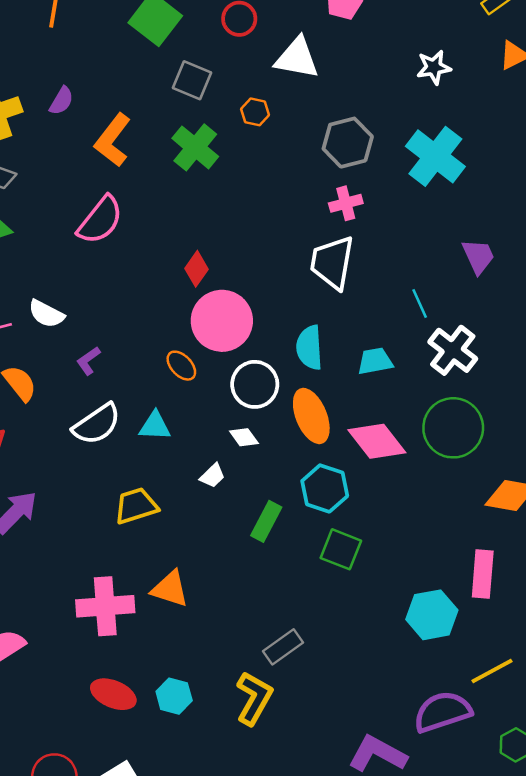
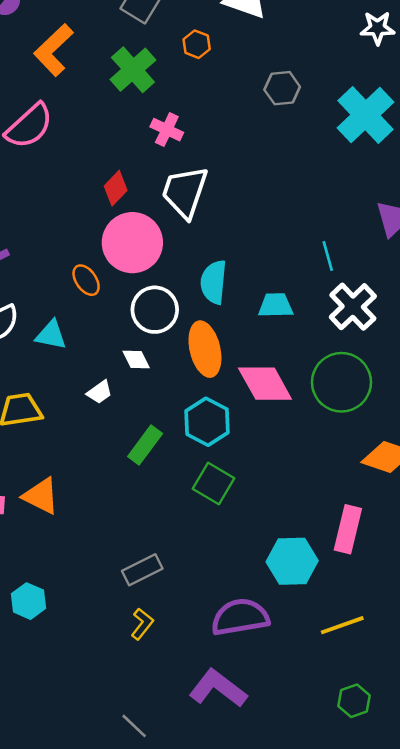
gray hexagon: (348, 143) -> (282, 88), size x0.7
pink cross: (346, 203) -> (167, 130), moved, turned 32
white trapezoid: (332, 263) -> (185, 192), moved
yellow L-shape: (254, 698) -> (142, 624), moved, size x0.6
purple semicircle: (442, 712) -> (240, 617), moved

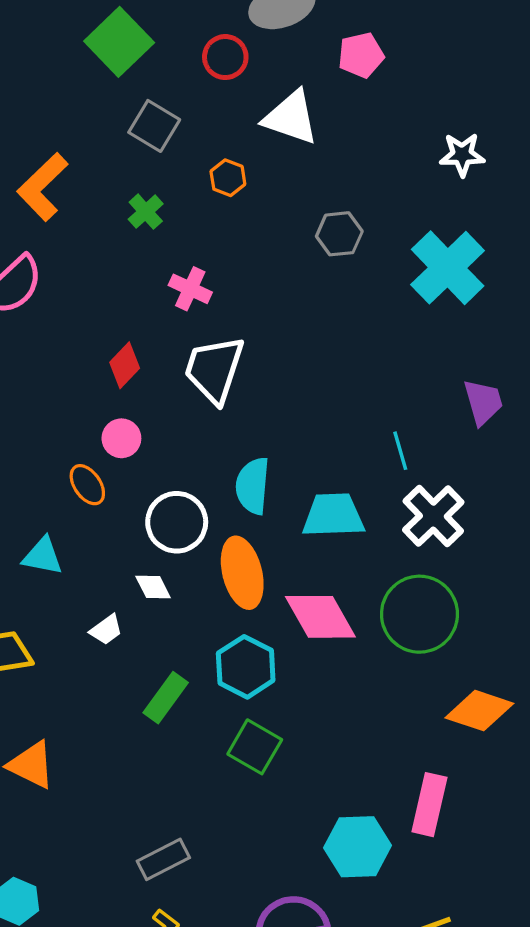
green cross: (133, 70) -> (146, 212), size x0.6
pink circle: (132, 243) -> (121, 438), moved, size x0.5
cyan trapezoid: (276, 305) -> (333, 515), size x1.4

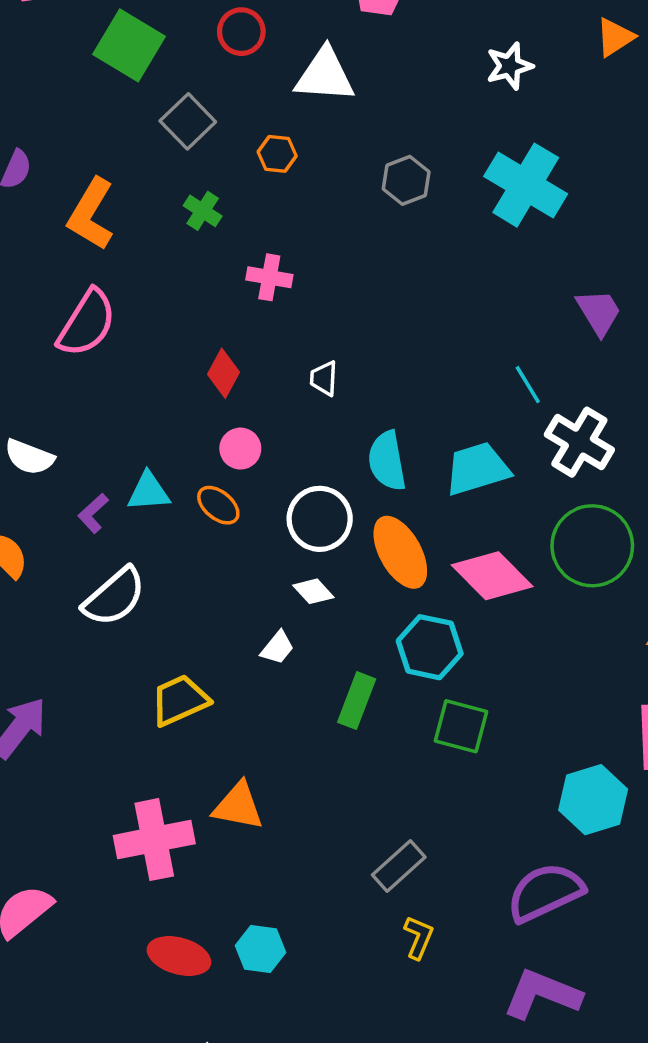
gray square: (154, 126) -> (188, 121), turned 30
white trapezoid: (214, 369) -> (324, 378), moved, size x0.5
cyan triangle: (43, 556) -> (149, 492), moved

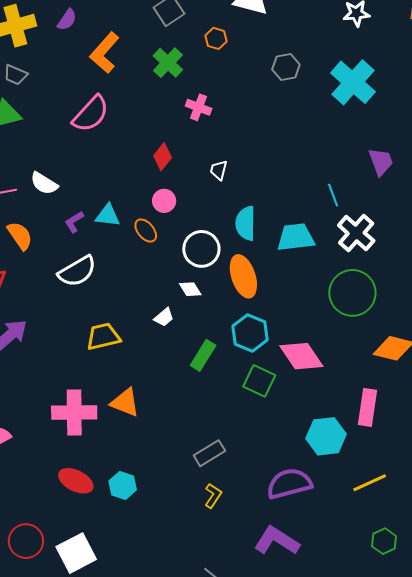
green cross: (203, 211) -> (168, 63), size x1.4
pink diamond: (492, 576) -> (301, 356), moved

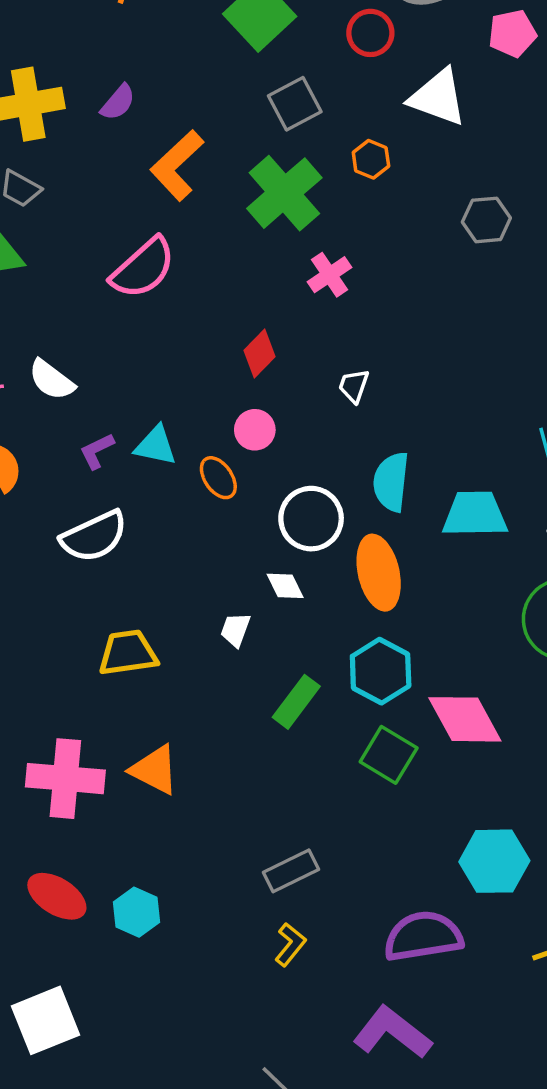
green cross: (168, 63) -> (284, 193), size x1.4
pink cross: (199, 107) -> (330, 275), turned 30
white trapezoid: (164, 317) -> (235, 630), turned 145

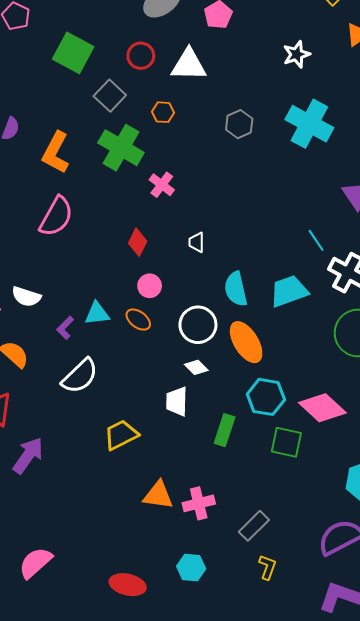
red circle: (370, 33) -> (141, 56), moved
white trapezoid: (235, 630) -> (177, 401), size x1.4
pink cross: (65, 779) -> (199, 503), moved, size x0.7
cyan hexagon: (136, 912) -> (191, 568), moved

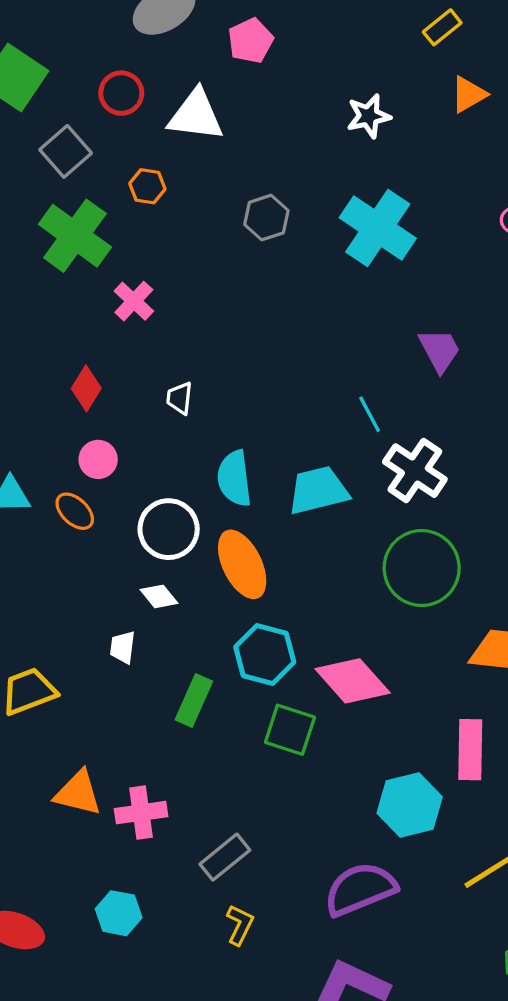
white trapezoid: (177, 401) -> (123, 647), size x0.7

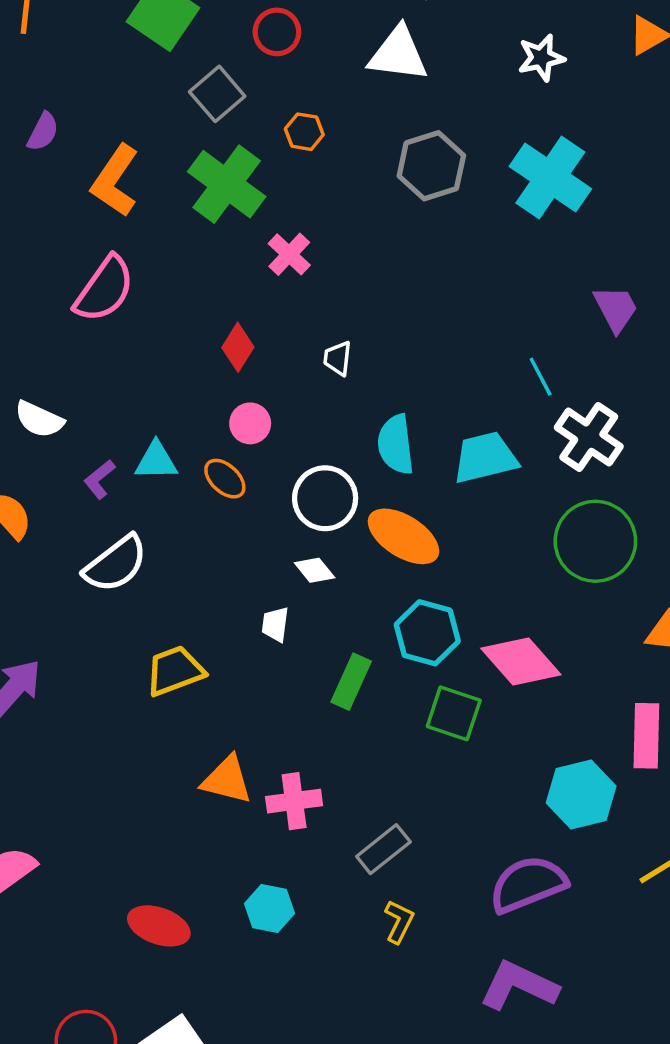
white triangle: (196, 115) -> (398, 54), moved
gray hexagon: (266, 218) -> (431, 166), size x1.4
orange ellipse: (242, 564) -> (404, 536), turned -32

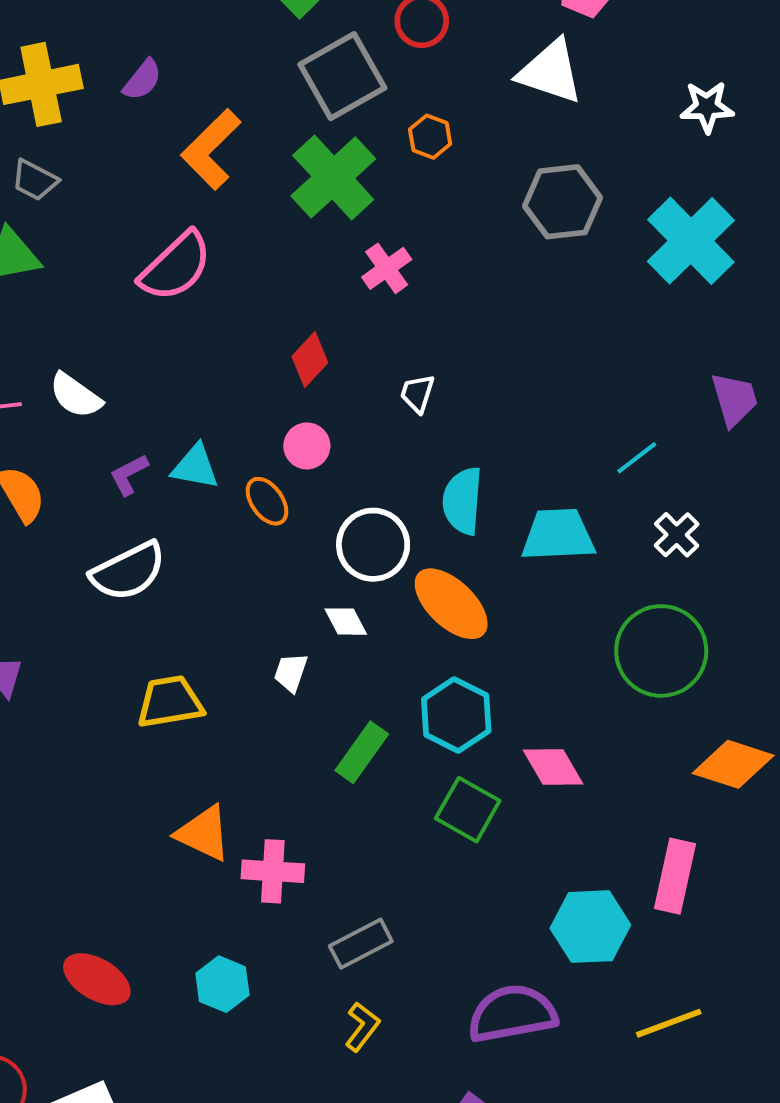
gray square: (217, 94) -> (342, 76), size x1.4
cyan line: (541, 377) -> (637, 458), turned 69
white cross: (589, 437) -> (677, 535), size x0.6
pink diamond: (521, 661) -> (553, 767), size x0.7

